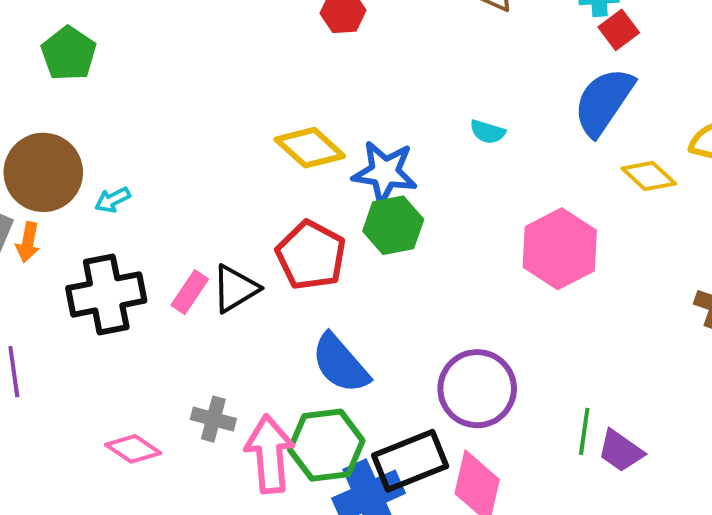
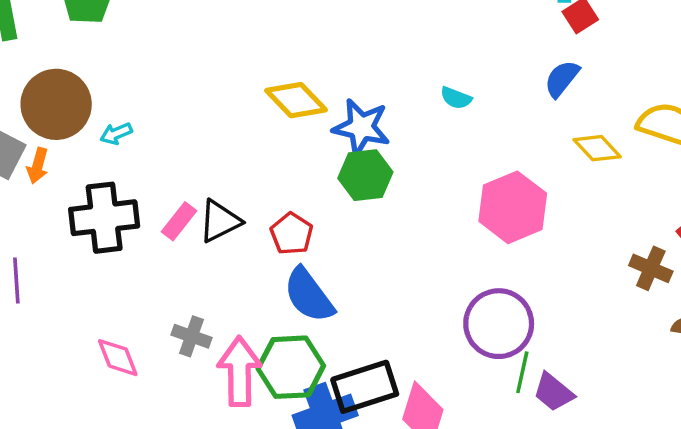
blue semicircle: (604, 102) -> (562, 79), size x0.6
red pentagon: (311, 255) -> (292, 234), moved, size x0.7
purple circle: (477, 389) -> (499, 324), moved
pink diamond: (133, 449) -> (118, 358), turned 30

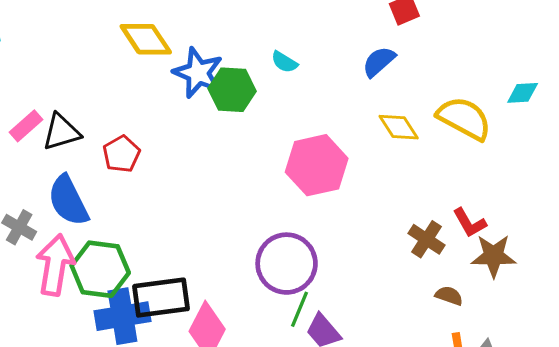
green hexagon: (365, 175) -> (232, 90), moved
blue semicircle: (309, 295) -> (68, 201), moved

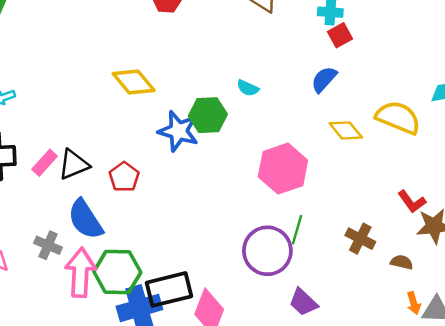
blue star: (198, 73) -> (178, 131), moved
brown cross: (426, 239) -> (360, 239), moved
green line: (299, 309) -> (297, 230), moved

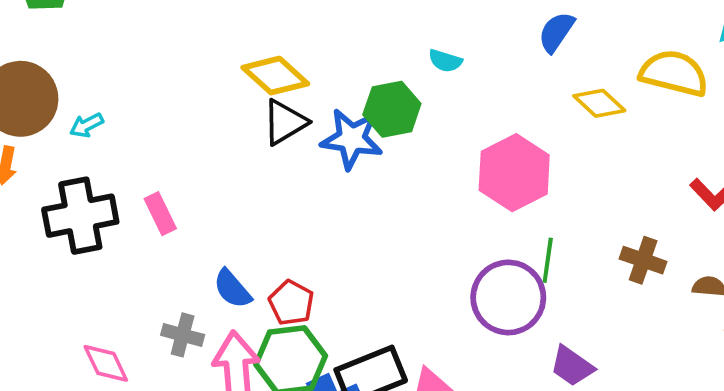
pink rectangle: (45, 163) -> (160, 214), turned -60
black triangle: (74, 165) -> (285, 122), moved
red pentagon: (124, 177) -> (291, 303), moved
blue semicircle: (85, 219) -> (232, 289), size x0.7

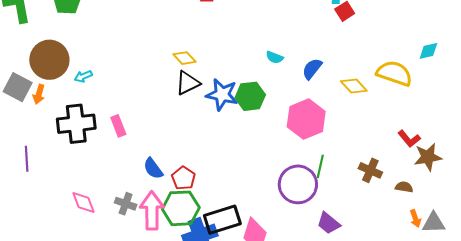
blue semicircle: (556, 32) -> (312, 69), moved
yellow diamond: (275, 76) -> (185, 58), size x0.7
green hexagon: (392, 109) -> (250, 96), moved
gray cross: (183, 335) -> (126, 204), moved

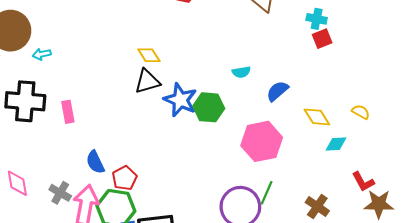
cyan diamond: (428, 51) -> (336, 144), moved
cyan semicircle: (275, 57) -> (241, 72), turned -42
yellow semicircle: (394, 73) -> (361, 112), size x0.5

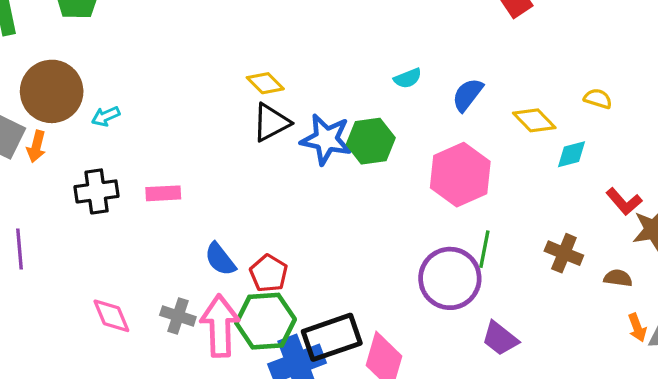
black cross: (25, 101) -> (97, 191), size x0.7
pink rectangle: (68, 112) -> (163, 193), turned -70

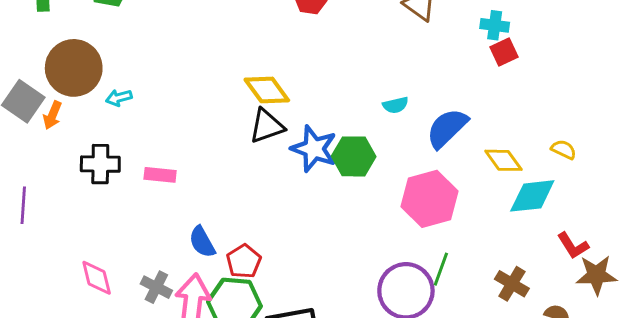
yellow diamond: (265, 83) -> (267, 90), size x1.4
blue semicircle: (467, 95) -> (447, 128), size x1.4
cyan diamond: (572, 154) -> (532, 196), size x1.6

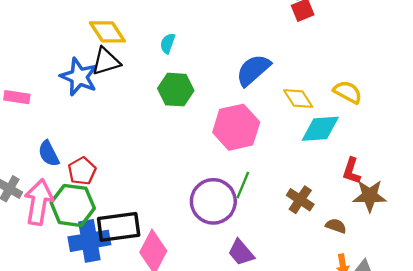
cyan semicircle: (396, 105) -> (168, 43), moved, turned 120
blue star: (314, 149) -> (79, 77), moved
yellow semicircle: (564, 150) -> (348, 92), size x1.4
red L-shape: (573, 246) -> (351, 171), turned 48

